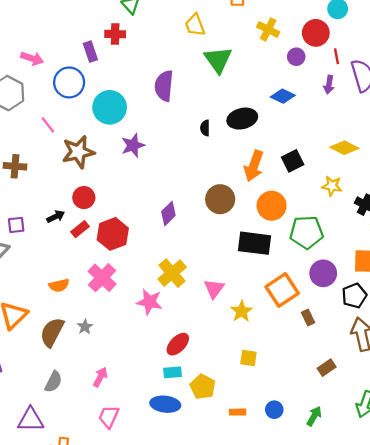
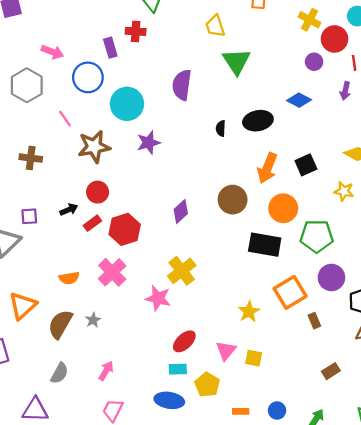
yellow cross: (268, 29) -> (310, 20), moved
pink triangle: (214, 289) -> (226, 351), moved

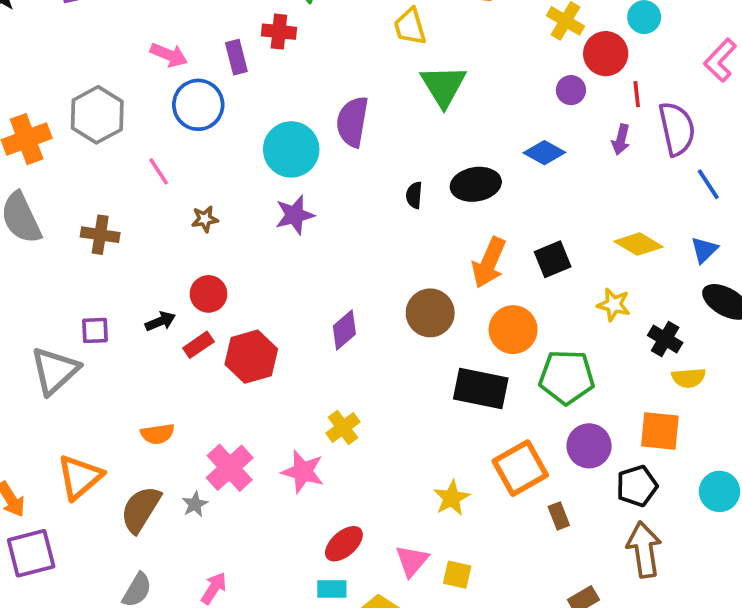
pink arrow: (52, 52) -> (169, 55), moved
cyan circle: (127, 104) -> (291, 149), moved
brown star: (94, 147) -> (205, 219), size x0.5
yellow cross: (182, 271) -> (343, 428), size x0.7
pink cross: (112, 272) -> (230, 468), moved

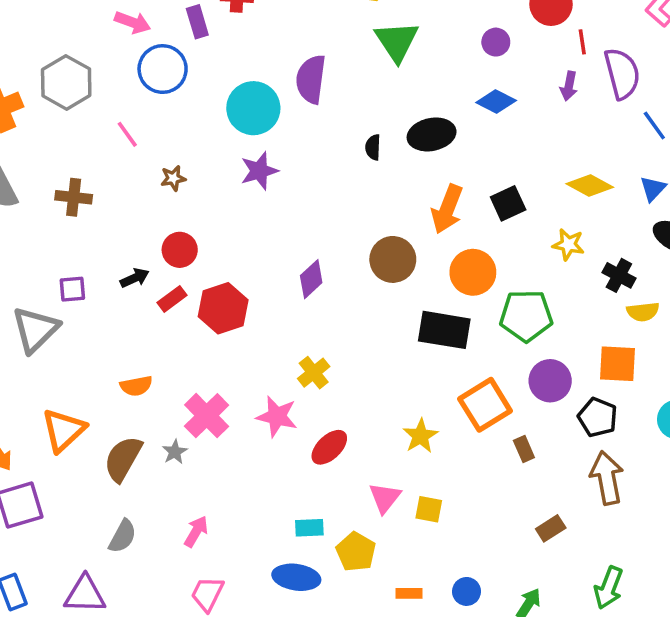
purple circle: (571, 90) -> (496, 42), moved
black pentagon: (637, 486) -> (598, 417), turned -30
red ellipse: (344, 544) -> (329, 447), moved

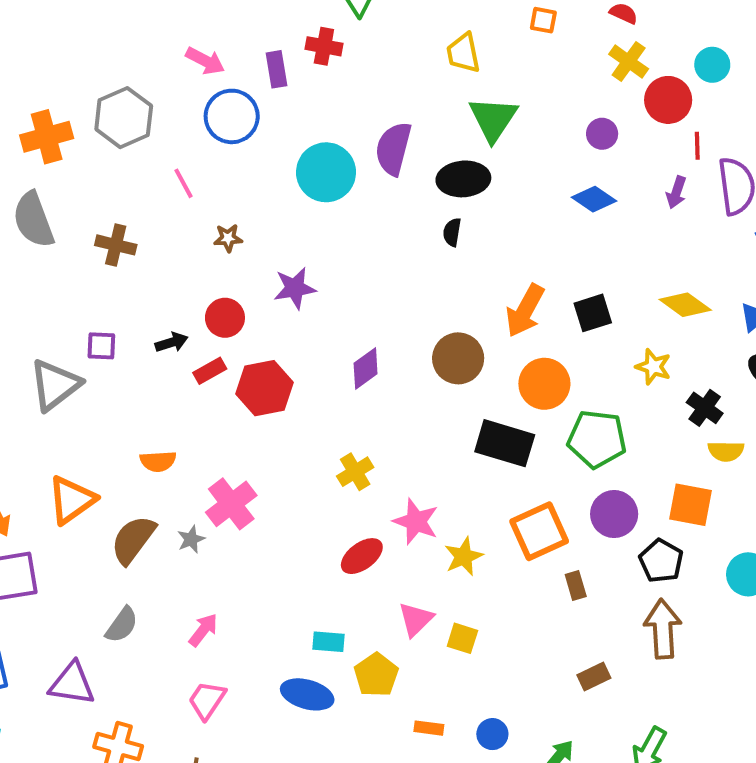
black ellipse: (432, 134) -> (463, 179), moved
purple star: (259, 171) -> (295, 288), moved
pink star: (277, 416) -> (416, 522), moved

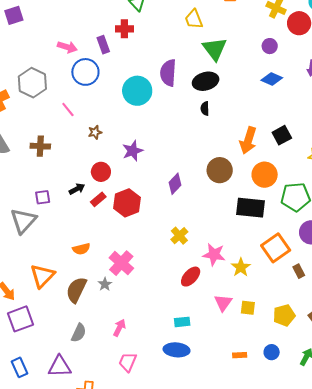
yellow pentagon: (376, 675) -> (284, 315), moved, turned 30

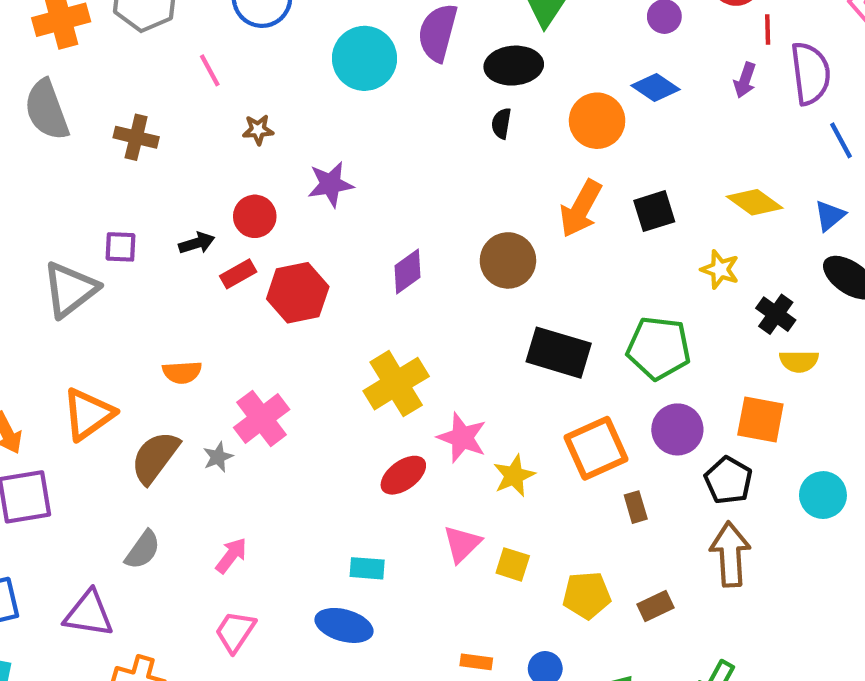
orange circle: (265, 175) -> (597, 121), moved
yellow cross: (179, 236) -> (396, 384), size x1.6

